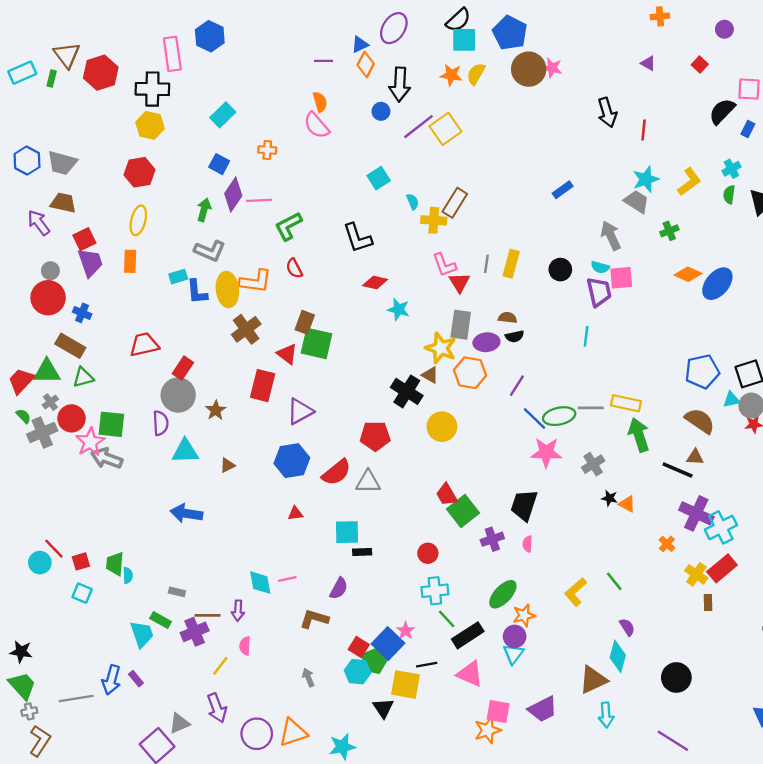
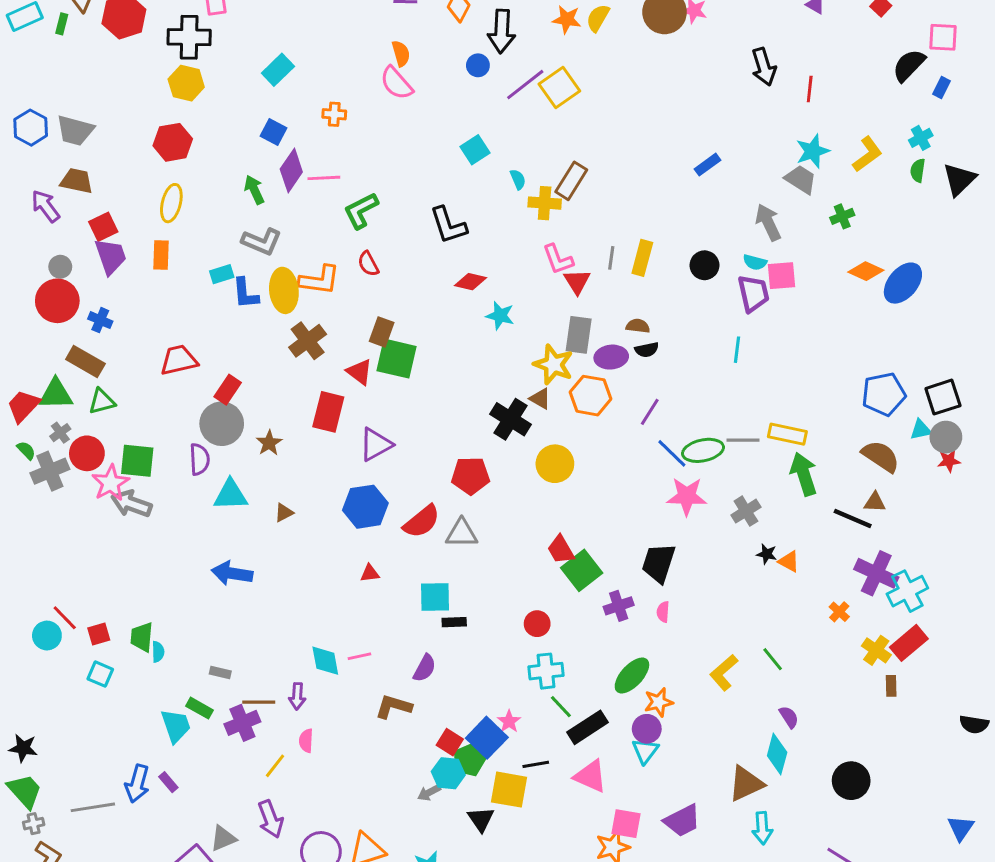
green arrow: (204, 210) -> (254, 190), turned -40
gray arrow: (308, 677) -> (429, 792), moved, turned -96

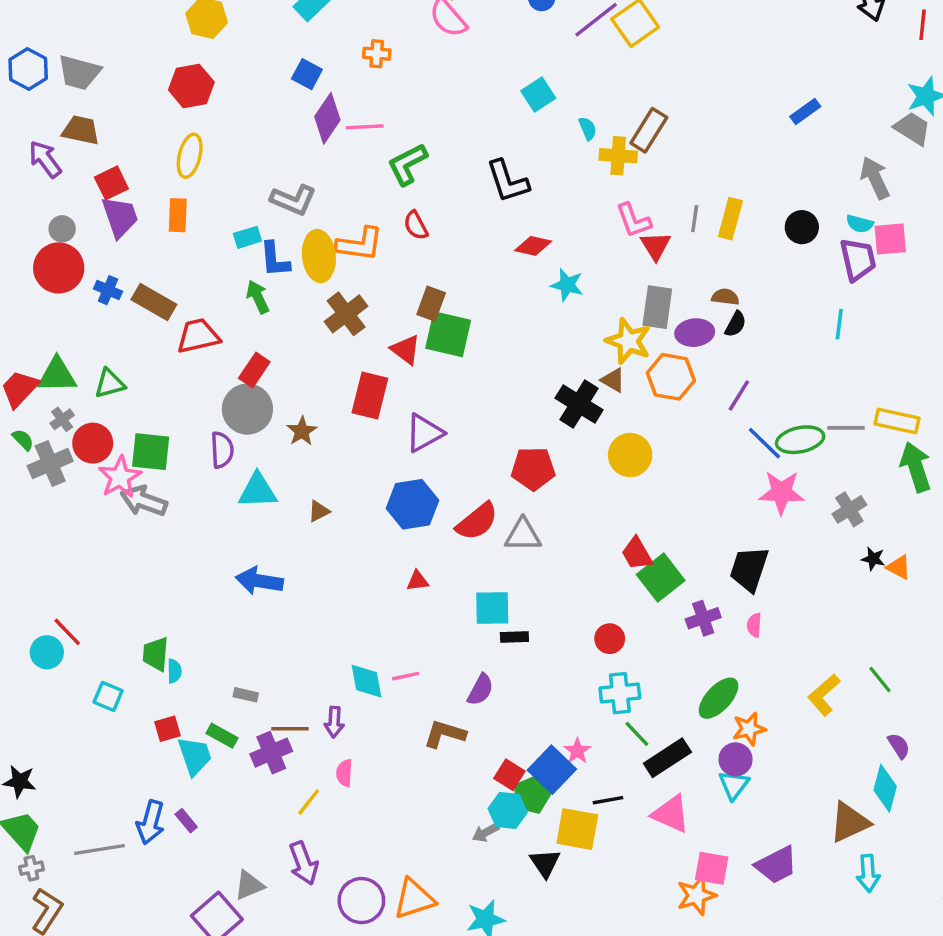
green arrow: (254, 190) -> (258, 297), moved
black semicircle: (647, 350) -> (736, 324), turned -50
brown rectangle: (85, 362) -> (154, 302), moved
red square: (99, 634) -> (168, 729), moved

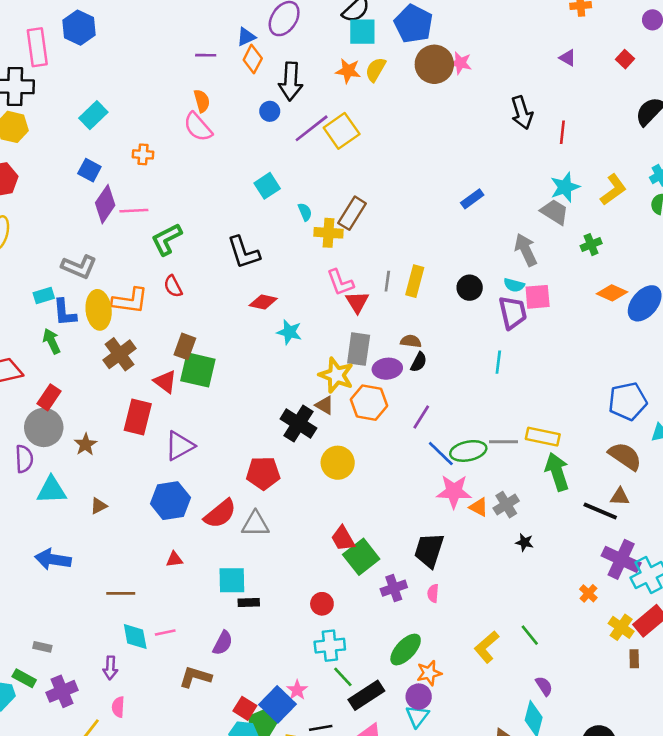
orange triangle: (899, 567) -> (479, 507), moved
brown line: (290, 729) -> (121, 593), moved

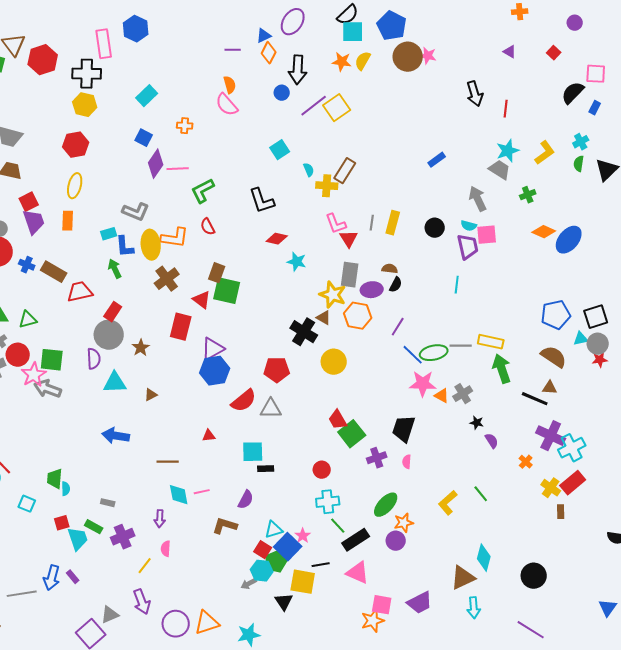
blue hexagon: (170, 501) -> (215, 371), moved
purple semicircle: (544, 686) -> (492, 441), moved
cyan triangle: (417, 716) -> (274, 530), moved, turned 36

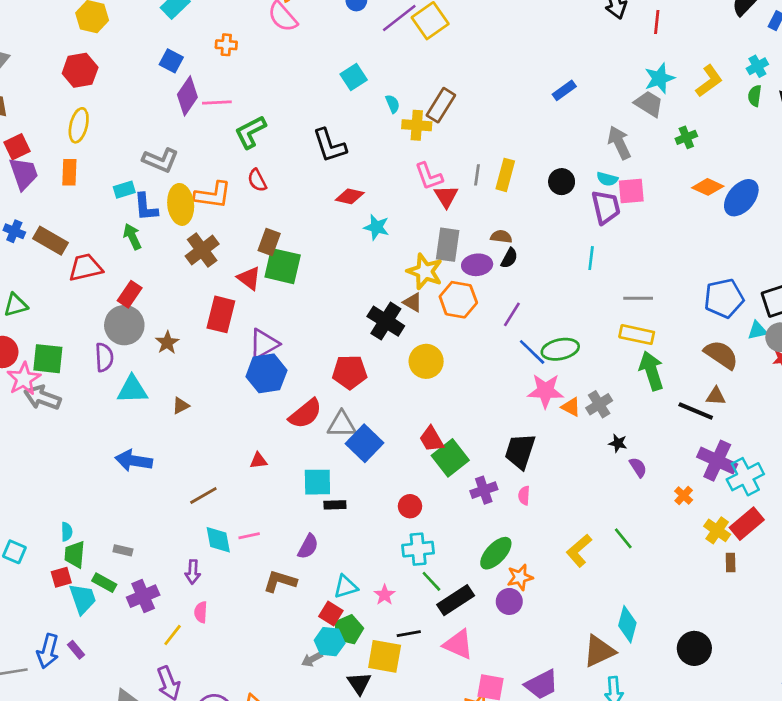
gray line: (461, 346) -> (638, 298), moved
brown line: (168, 462) -> (203, 495), turned -30
green trapezoid: (55, 479) -> (75, 554), moved
blue square: (288, 547) -> (364, 443), moved

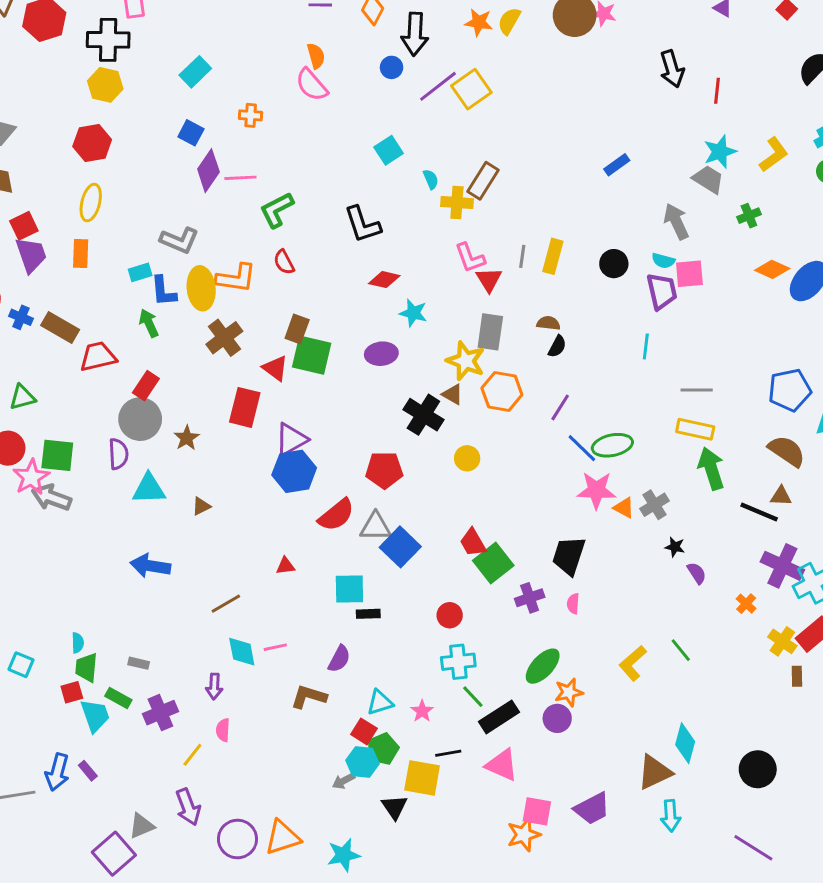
purple ellipse: (477, 265) -> (381, 354), moved
yellow circle: (426, 361) -> (467, 458), size x0.7

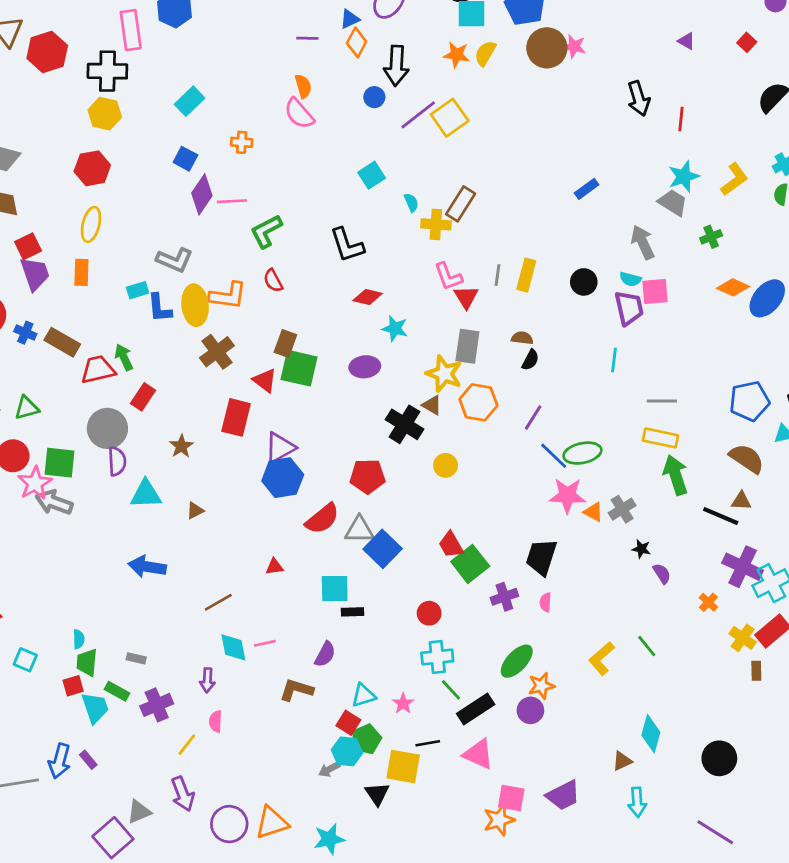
green arrow: (149, 323) -> (124, 357), moved
gray circle: (140, 419) -> (107, 428), moved
brown triangle: (655, 772) -> (622, 761), size x0.6

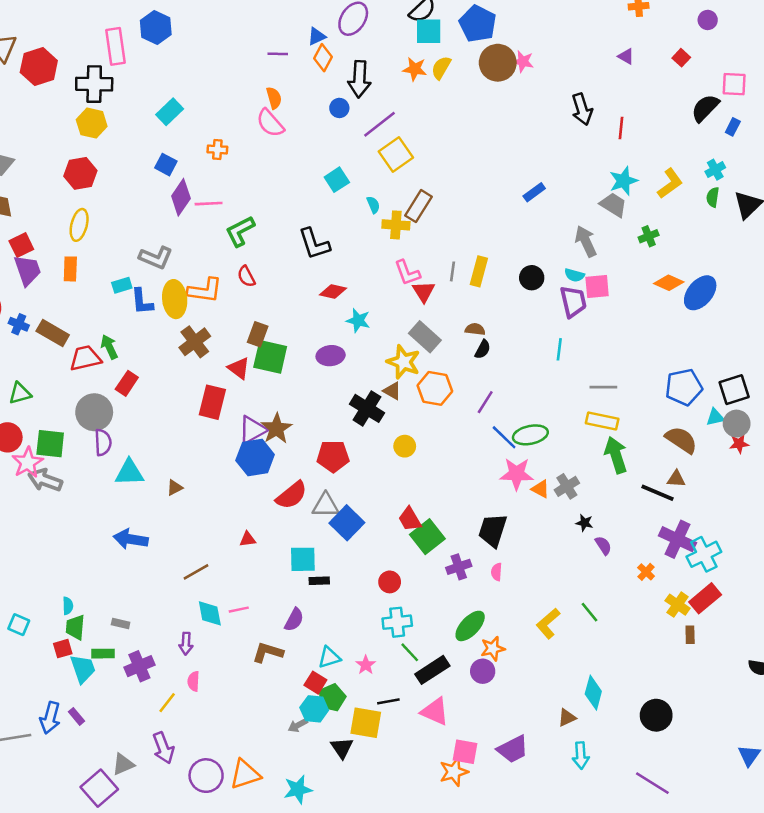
yellow square: (450, 118) -> (396, 154), moved
gray rectangle: (467, 346) -> (425, 337), turned -56
brown star: (181, 446) -> (276, 429), moved, size x1.4
green rectangle: (117, 691) -> (103, 654), turned -30

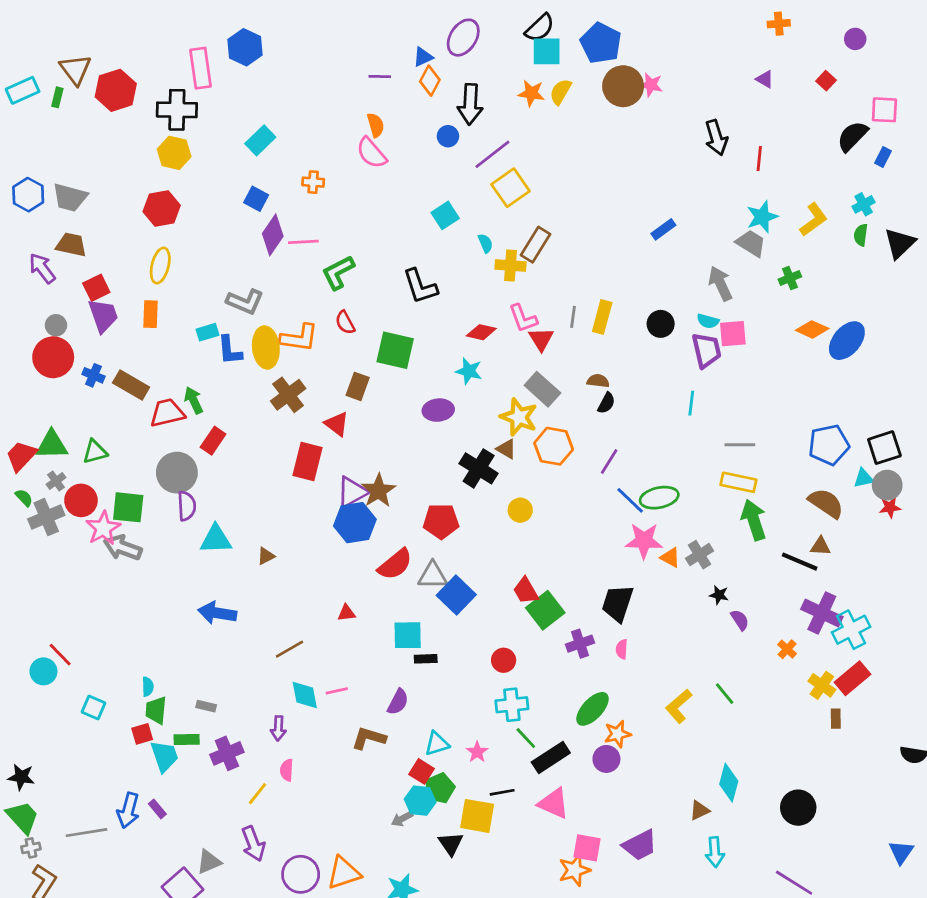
red diamond: (333, 292) -> (481, 332), moved
green square: (270, 357) -> (395, 350), moved

